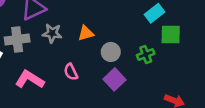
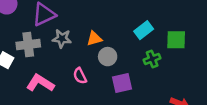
cyan rectangle: (154, 13) -> (144, 30), moved
gray circle: (111, 52) -> (108, 57), moved
purple square: (115, 79) -> (122, 83), turned 30

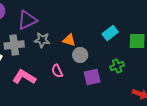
orange triangle: (94, 39) -> (69, 40), turned 32
green cross: (152, 59) -> (117, 66), moved

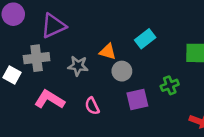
cyan rectangle: (110, 33) -> (145, 39), moved
gray star: (42, 40) -> (78, 66), moved
pink semicircle: (57, 71) -> (92, 106), moved

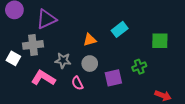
orange triangle: (108, 52) -> (90, 40), turned -32
gray star: (78, 66) -> (63, 60), moved
gray circle: (122, 71) -> (90, 64), moved

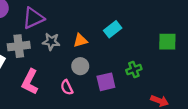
green square: (160, 41) -> (167, 42), moved
gray star: (63, 60) -> (51, 42), moved
pink L-shape: (43, 78) -> (30, 82), turned -95

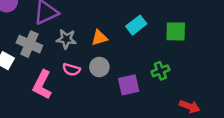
green square: (167, 42) -> (176, 31), moved
gray cross: (19, 46) -> (29, 44), turned 30
pink semicircle: (67, 87) -> (71, 70), moved, turned -48

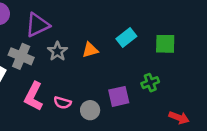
gray star: (66, 39) -> (57, 51), turned 30
gray circle: (99, 67) -> (90, 110), moved
pink semicircle: (71, 70) -> (62, 103), moved

